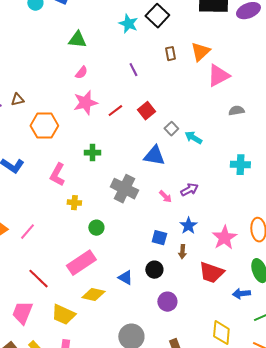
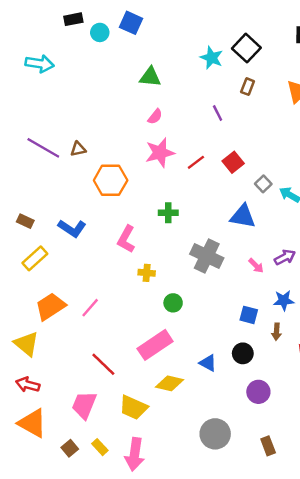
brown rectangle: (170, 54) -> (248, 87), moved, turned 32
blue star: (188, 226) -> (284, 300), turned 30

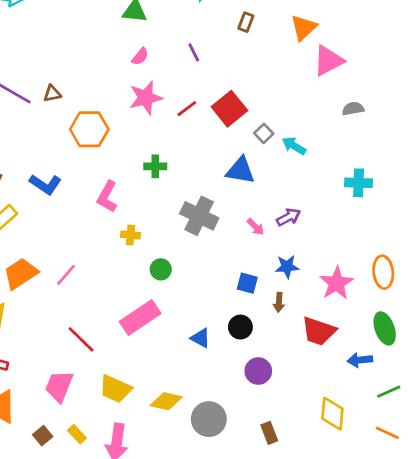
purple line: (218, 113) -> (194, 52), moved
red square: (233, 162) -> (229, 109), size x1.4
yellow diamond: (169, 383) -> (166, 401), moved

